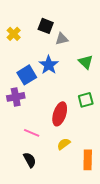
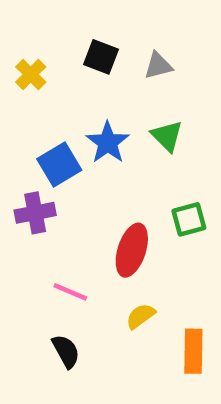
gray triangle: (62, 39) -> (158, 66), moved
green triangle: (86, 62) -> (167, 136), moved

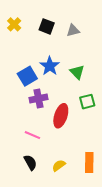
yellow cross: (31, 74) -> (14, 24), moved
green triangle: (167, 136) -> (77, 72), moved
purple cross: (35, 213) -> (39, 98), moved
yellow semicircle: (141, 316) -> (59, 166), moved

